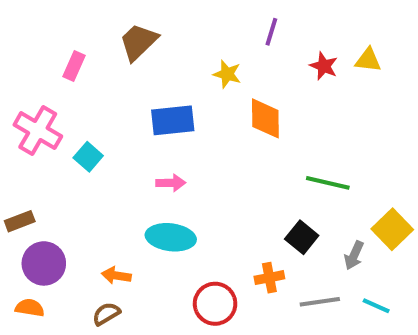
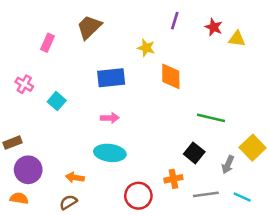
red star: (324, 66) -> (214, 27), moved
pink cross: (38, 130) -> (24, 84), size x0.6

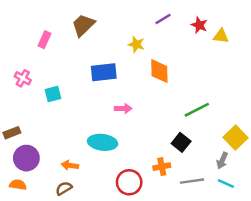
purple line: (175, 21) -> (163, 19), turned 42
cyan square: (57, 101) -> (53, 94), turned 35
pink arrow: (110, 118) -> (123, 109), moved
green line: (211, 118) -> (197, 110), turned -40
gray arrow: (228, 165) -> (222, 160), moved

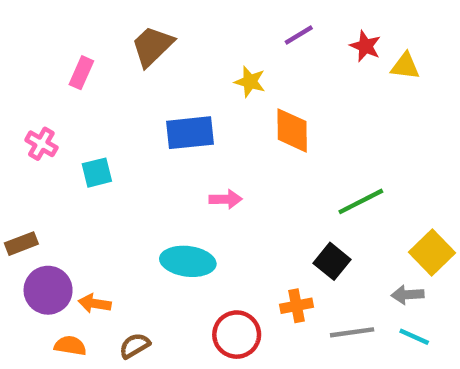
gray arrow: (222, 160) -> (408, 295), turned 63
orange arrow: (70, 165) -> (95, 304), moved
orange semicircle: (18, 185) -> (70, 346), moved
brown semicircle: (64, 188) -> (135, 346), moved

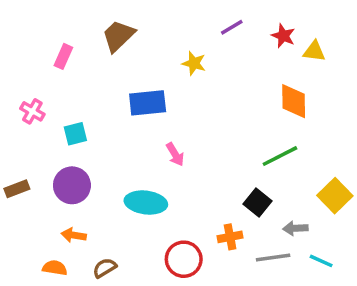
orange diamond: (292, 130) -> (294, 101), moved
pink arrow: (226, 199) -> (175, 154), turned 60
purple circle: (48, 290) -> (72, 185), moved
gray arrow: (408, 295) -> (295, 228), moved

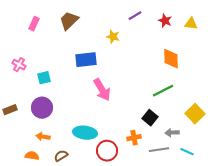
yellow triangle: (314, 51) -> (191, 24), moved
pink rectangle: (63, 56) -> (34, 24), moved
pink arrow: (175, 154) -> (102, 90), size x1.6
cyan ellipse: (146, 203) -> (85, 133), moved

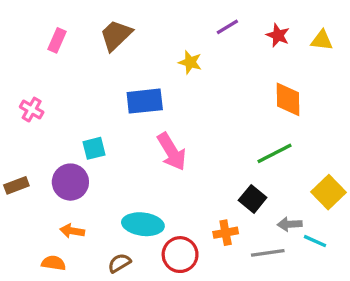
cyan square: (44, 78) -> (94, 148), moved
cyan line: (187, 152) -> (315, 241), moved
brown semicircle: (61, 156) -> (119, 263), moved

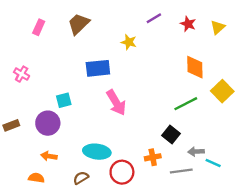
yellow triangle: (322, 40) -> (218, 27), turned -49
yellow square: (328, 192) -> (222, 91), moved

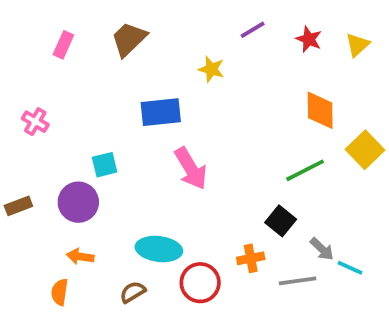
gray arrow: (196, 152) -> (322, 249), turned -133
orange semicircle: (36, 178) -> (60, 292), turned -91

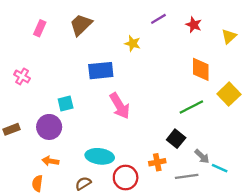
yellow triangle: (357, 45) -> (229, 36), moved

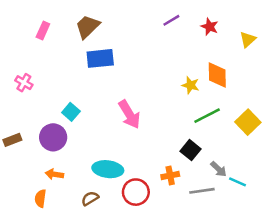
yellow star: (133, 43) -> (191, 85), moved
blue rectangle: (101, 71) -> (100, 58), moved
yellow square: (229, 94) -> (248, 122), moved
cyan square: (66, 103) -> (71, 112), turned -35

